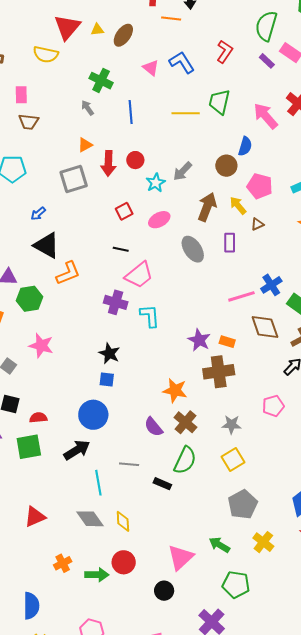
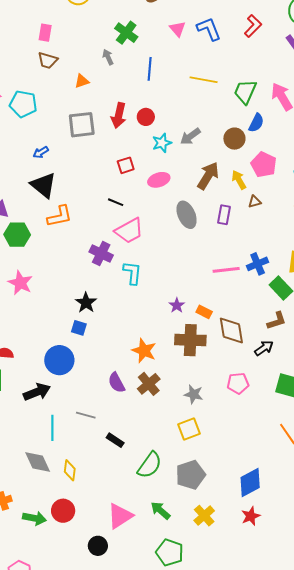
green trapezoid: (219, 102) -> (245, 92), moved
orange triangle: (85, 145) -> (82, 81), moved
brown diamond: (265, 327) -> (231, 331), moved
purple star: (199, 340) -> (177, 305), size x0.7
green semicircle: (185, 460) -> (150, 465), moved

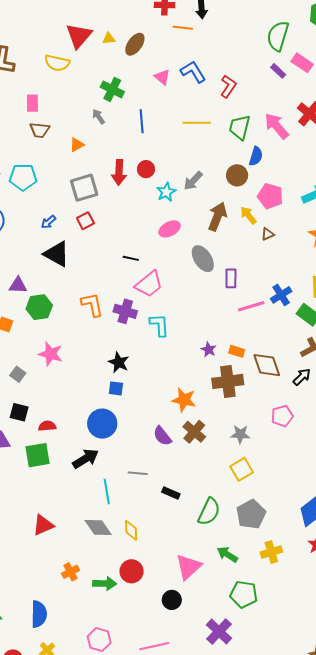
red L-shape: (253, 26) -> (228, 86), moved
red square: (126, 165) -> (85, 221), moved
purple rectangle: (224, 215) -> (231, 278), moved
orange L-shape: (60, 216) -> (92, 305), moved, turned -80
yellow cross: (204, 516) -> (271, 552), turned 35

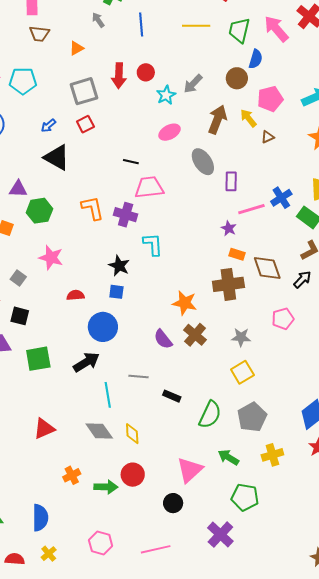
pink pentagon: (270, 196) -> (270, 99), turned -30
pink trapezoid: (149, 284) -> (149, 187), turned -148
cyan L-shape: (159, 325) -> (153, 244), moved
purple star: (209, 350) -> (229, 228), moved
red semicircle: (47, 426) -> (76, 295), moved

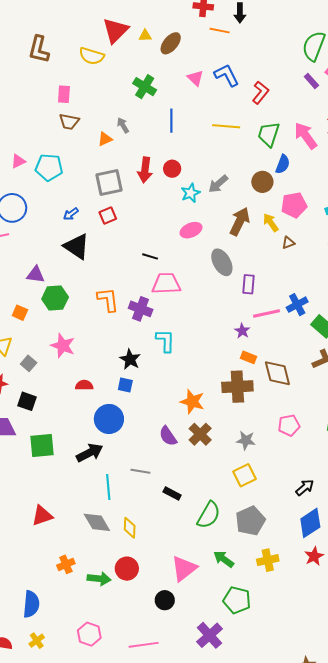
gray arrow: (98, 20) -> (123, 125), moved
black arrow: (302, 279) -> (305, 487), moved

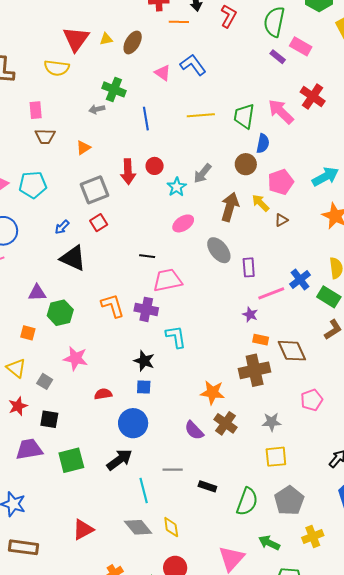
red L-shape: (261, 93) -> (228, 16), moved
gray arrow: (123, 125) -> (97, 109), moved, turned -63
yellow square: (244, 475) -> (276, 457), turned 30

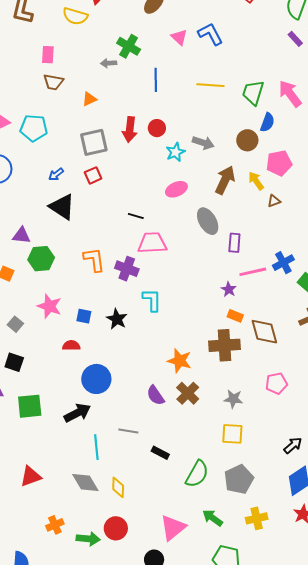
gray arrow: (202, 173) -> (203, 143), turned -120
blue square: (144, 387) -> (84, 316), moved

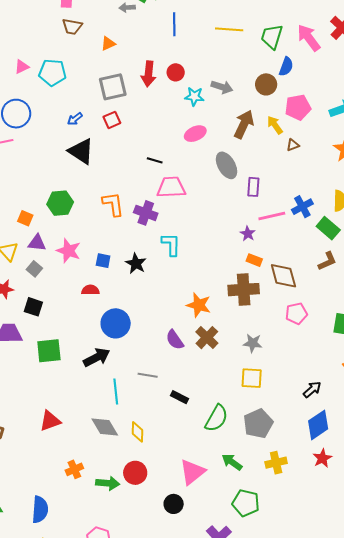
cyan star: (176, 152) -> (194, 96), turned 30
purple triangle: (21, 235) -> (37, 243), moved
pink pentagon: (276, 383) -> (296, 314), moved

